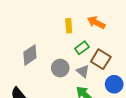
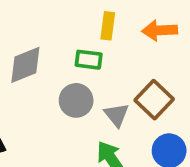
orange arrow: (96, 23) -> (160, 30), turned -42
green rectangle: (82, 48) -> (89, 60), moved, turned 32

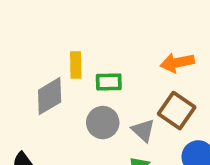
yellow rectangle: (108, 26) -> (76, 65), moved
orange arrow: (160, 30) -> (177, 63), moved

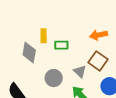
gray diamond: (50, 96) -> (29, 53), turned -50
gray circle: (103, 123) -> (54, 78), moved

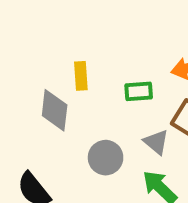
green rectangle: (61, 45) -> (139, 91), moved

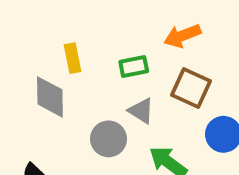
gray triangle: (156, 142) -> (141, 111), moved

